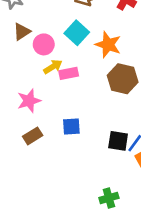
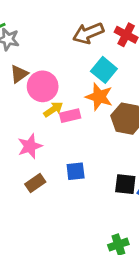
cyan square: (77, 33) -> (104, 70), moved
pink circle: (44, 44) -> (43, 86), size x1.4
orange star: (108, 45) -> (99, 97), moved

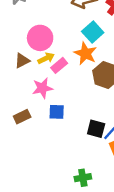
brown triangle: (19, 74) -> (22, 61), moved
pink rectangle: (70, 116) -> (59, 65), turned -35
pink star: (30, 146) -> (42, 88), moved

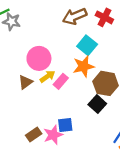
orange star: (85, 54) -> (84, 66), turned -30
pink star: (42, 88) -> (53, 135), moved
black square: (96, 129) -> (97, 104), moved, turned 36

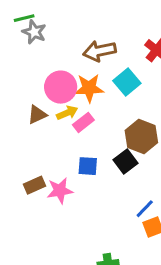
brown arrow: (75, 16) -> (99, 51), moved
orange star: (84, 66) -> (89, 88), moved
blue square: (65, 125) -> (88, 166), moved

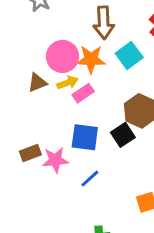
brown arrow: (99, 51) -> (104, 23), turned -84
blue square: (88, 166) -> (85, 137), size x1.4
blue line: (145, 209) -> (90, 179), moved

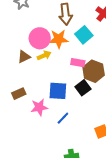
pink rectangle: (83, 93) -> (78, 63), moved, turned 48
brown rectangle: (30, 153) -> (19, 94), moved

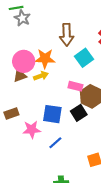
pink circle: (40, 38) -> (24, 61), moved
orange star: (59, 39) -> (45, 59), moved

